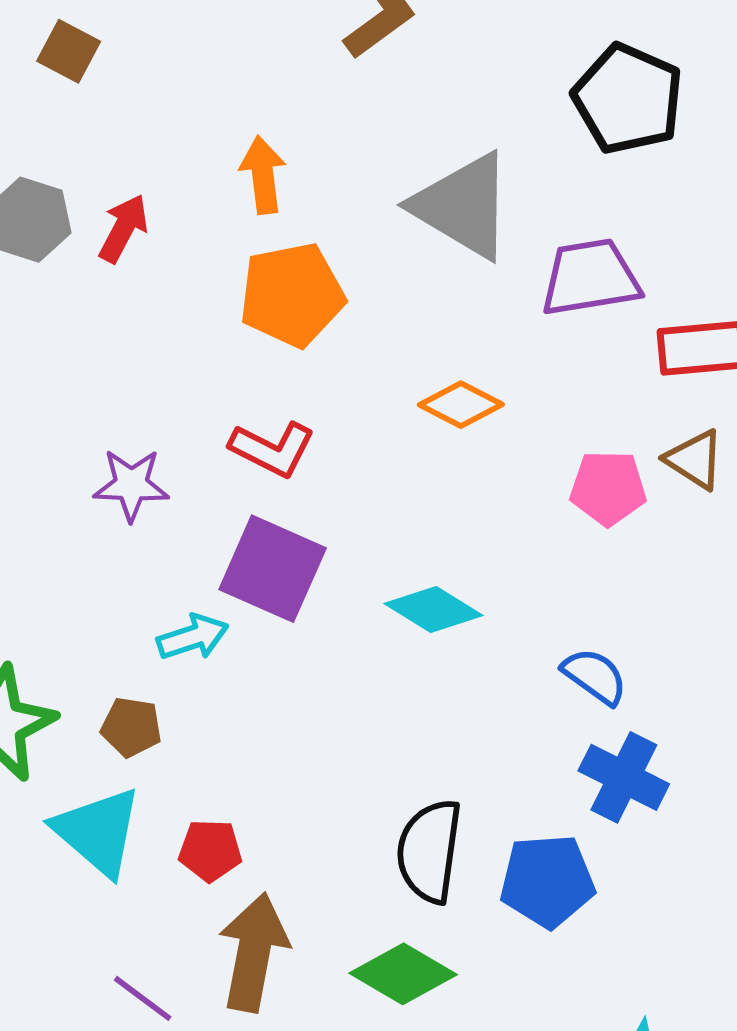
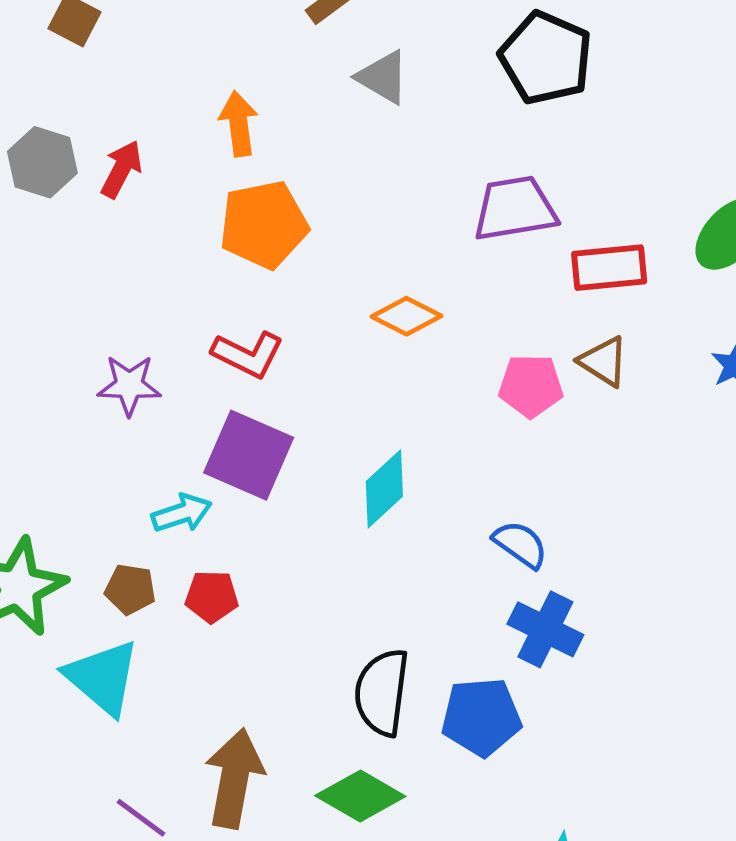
gray triangle: (463, 206) -> (383, 77), moved, size x0.6
cyan diamond: (434, 609) -> (384, 489), turned -74
red pentagon: (210, 850) -> (212, 597), moved

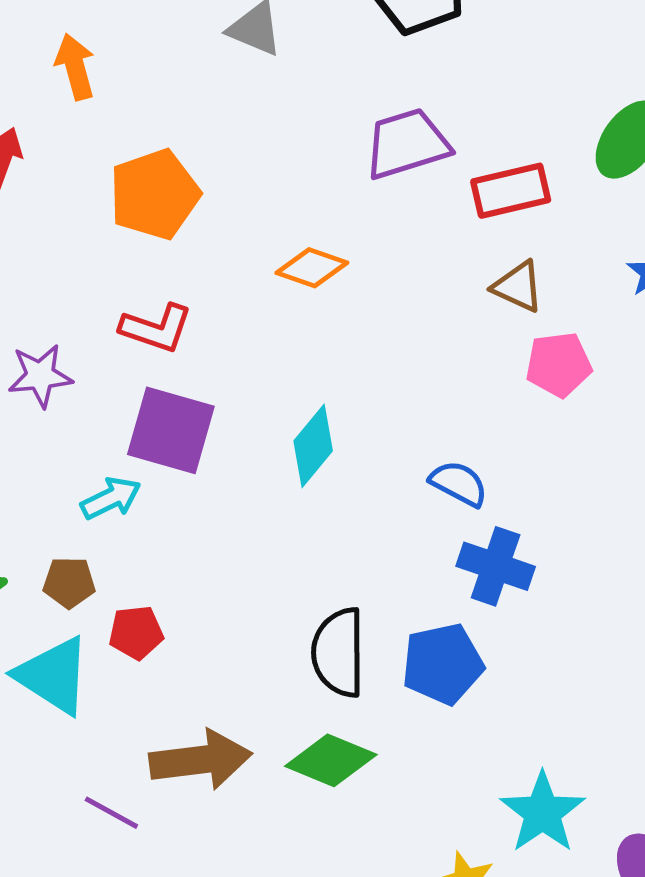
orange arrow: (239, 124) -> (75, 67), moved
pink pentagon: (531, 386) -> (559, 365), moved
red pentagon: (212, 597) -> (136, 632), moved
brown arrow: (234, 778) -> (201, 760), turned 80

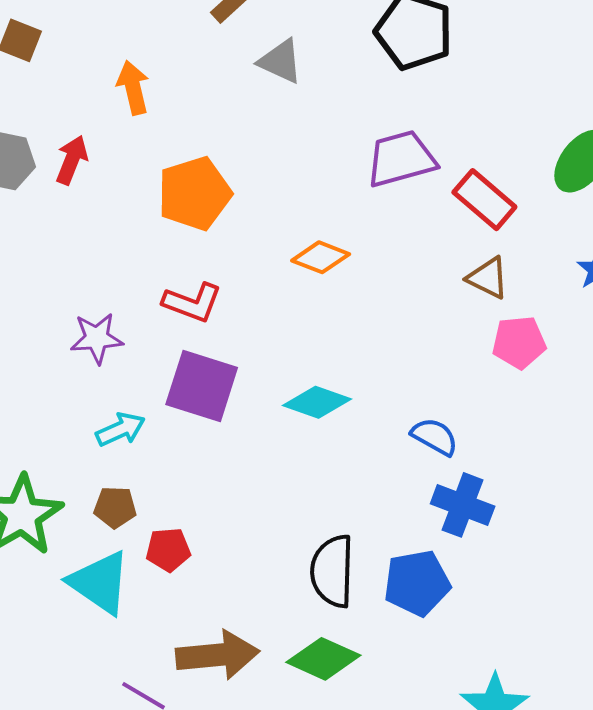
red rectangle: (511, 191) -> (484, 200), turned 52
cyan diamond: (313, 446) -> (317, 402), turned 68
cyan arrow: (111, 498) -> (121, 429), moved

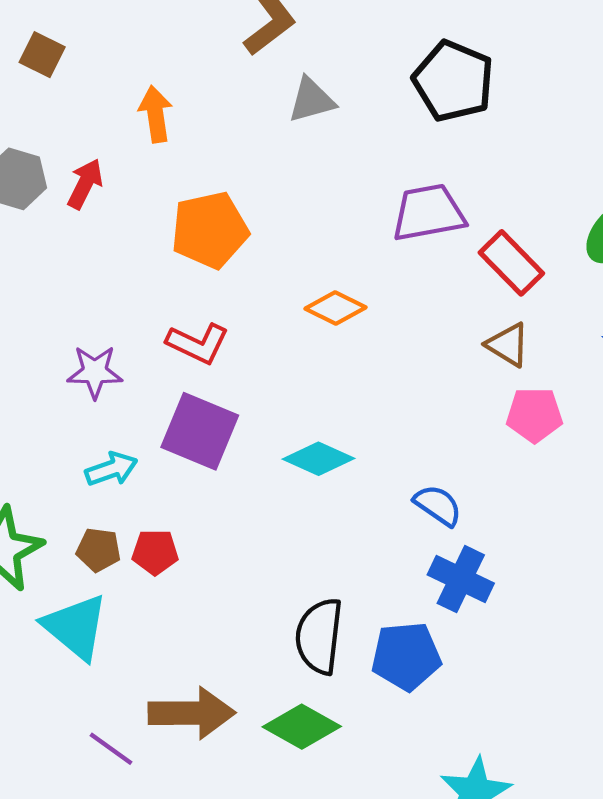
gray triangle: (280, 61) -> (312, 100), turned -45
red pentagon: (168, 550) -> (155, 552), moved

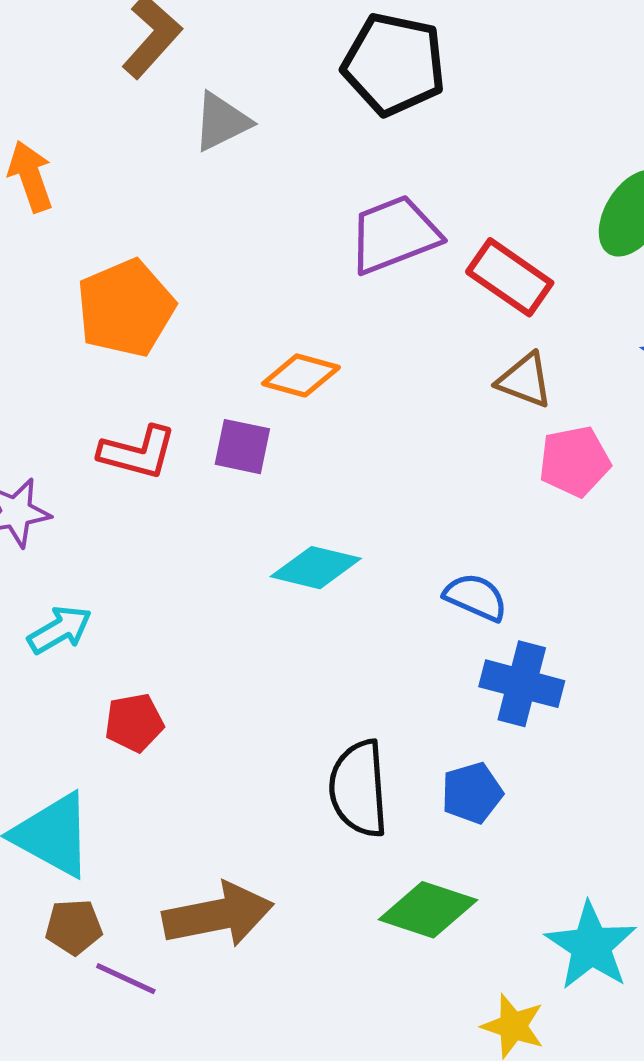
purple square: (200, 431) -> (242, 447), moved, size x0.6
brown pentagon: (98, 550) -> (74, 927), moved
blue pentagon: (406, 656) -> (472, 793), size x0.7
green diamond: (302, 727) -> (428, 910), moved

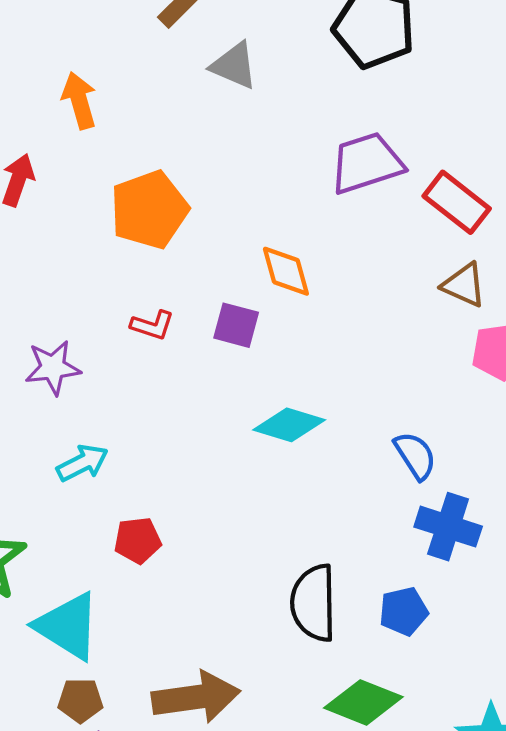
gray triangle: (222, 122) -> (234, 66), turned 46
orange diamond: (301, 375) -> (286, 271), turned 56
red L-shape: (138, 452) -> (152, 325), size x0.7
blue semicircle: (476, 597) -> (415, 456), turned 30

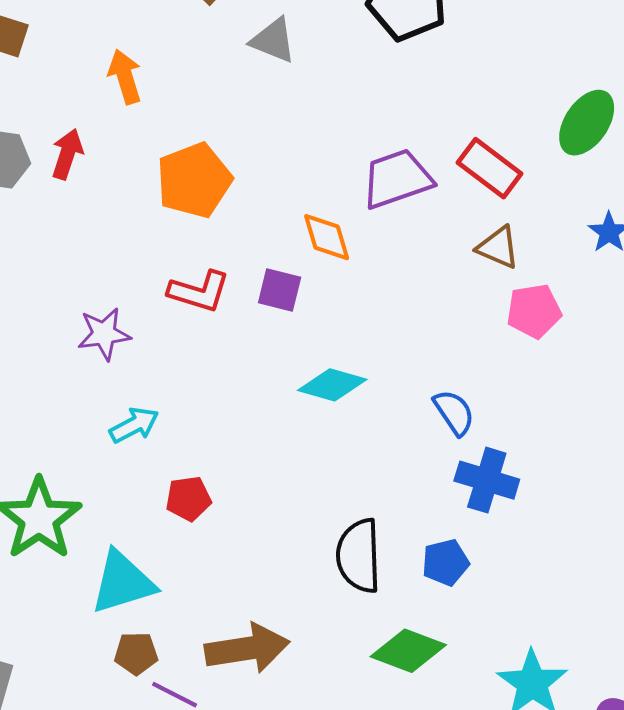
purple trapezoid: (367, 163) -> (397, 179), moved
red L-shape: (152, 325) -> (199, 291), size x1.5
cyan triangle: (68, 626) -> (123, 582), turned -48

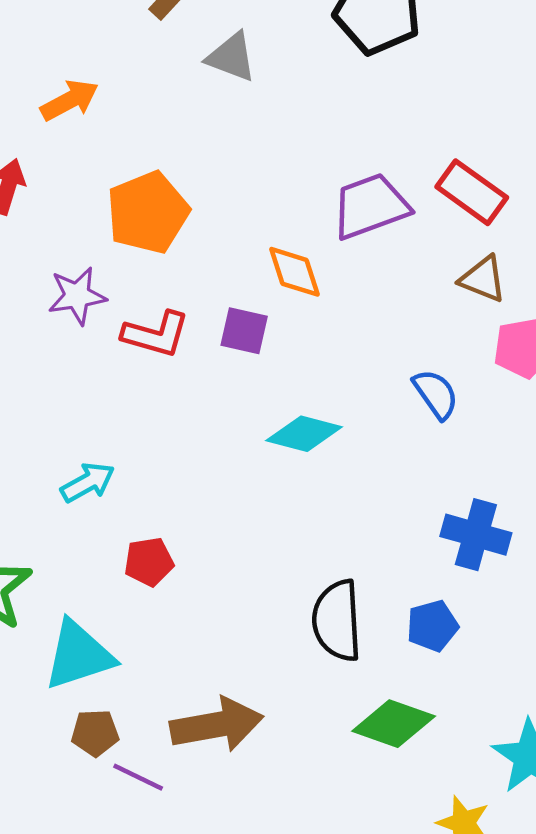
orange arrow: (125, 77) -> (70, 100), turned 80
purple star: (104, 334) -> (77, 296), moved
blue semicircle: (454, 412) -> (436, 394), moved

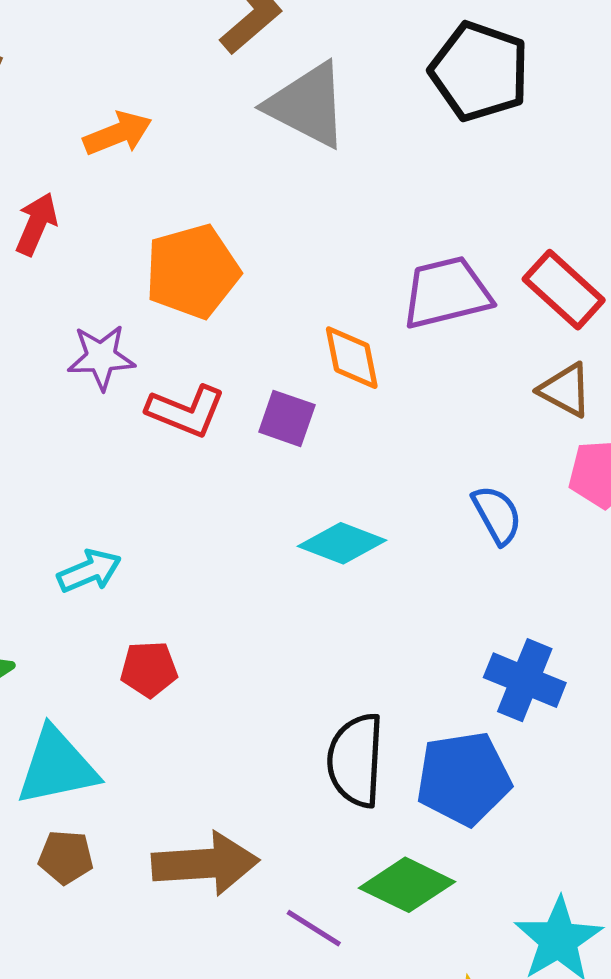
gray triangle: (231, 57) -> (307, 105), size x1.5
blue pentagon: (432, 626) -> (464, 778), size x1.6
purple line: (138, 777) -> (314, 928), moved

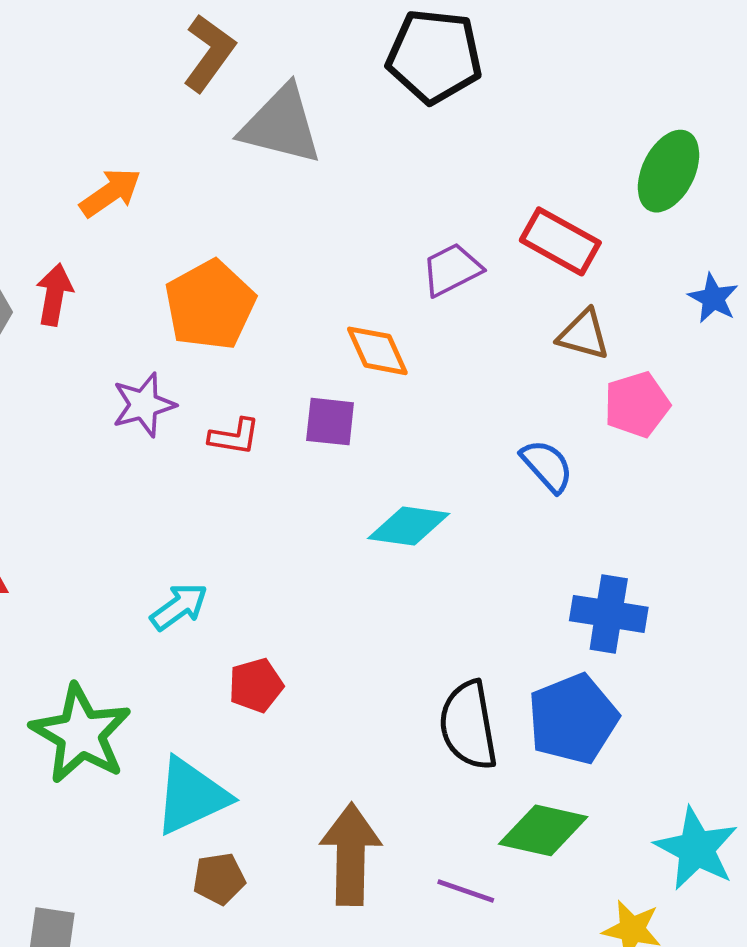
purple trapezoid: (447, 293) -> (452, 270), size x0.7
red L-shape: (186, 411) -> (234, 437), size x0.7
brown arrow: (205, 864) -> (351, 854), turned -72

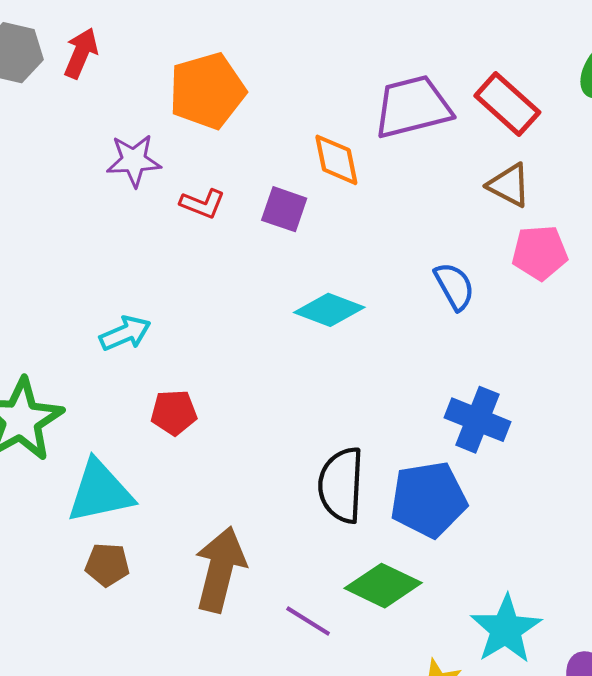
purple trapezoid: (452, 270) -> (413, 107), size x1.5

